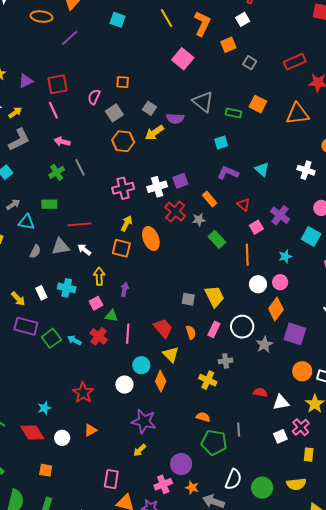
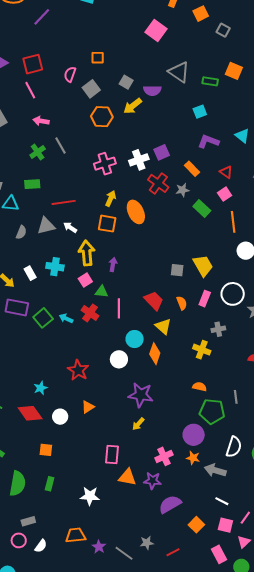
pink square: (256, 227) -> (225, 194), moved
yellow arrow: (99, 276) -> (87, 253), size x1.4
purple circle: (181, 464) -> (194, 435), moved

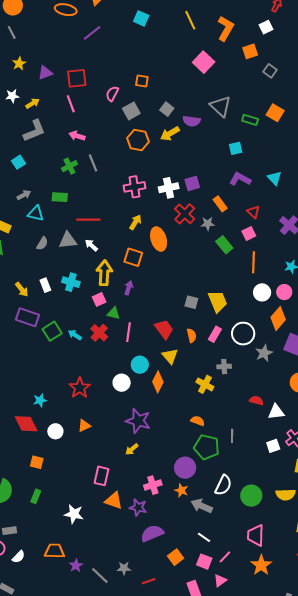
orange square: (107, 224) -> (133, 257), moved

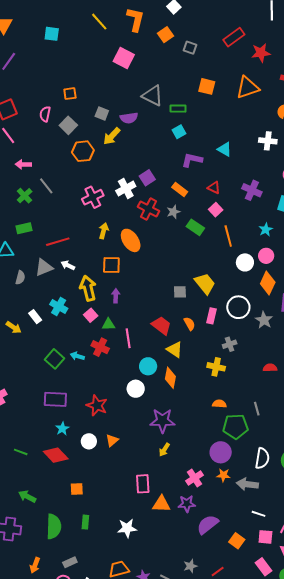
green rectangle: (250, 120) -> (178, 109), moved
cyan cross: (71, 282) -> (59, 306), turned 30
purple rectangle: (28, 317) -> (55, 399), moved
white circle: (55, 431) -> (89, 441), moved

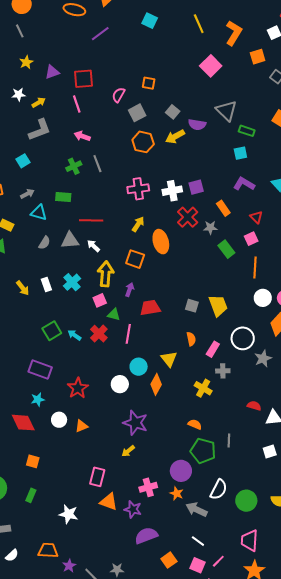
pink rectangle: (211, 316) -> (213, 349), moved
red trapezoid: (161, 325) -> (150, 308), moved, turned -65

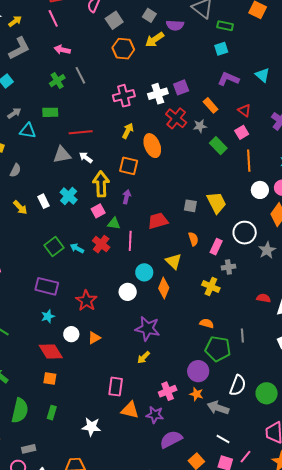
gray semicircle: (44, 243) -> (15, 170), moved
red trapezoid: (150, 308) -> (158, 221), moved
red diamond: (23, 423) -> (51, 351), moved

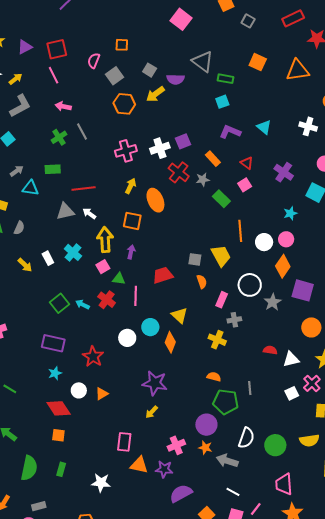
orange line: (249, 161) -> (240, 231), moved
orange semicircle: (193, 239) -> (202, 282), moved
white circle: (128, 292) -> (127, 338), moved

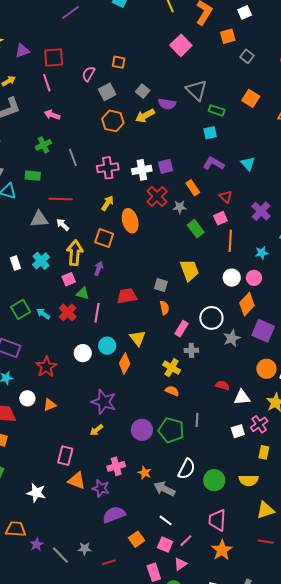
gray line: (82, 131) -> (73, 157), moved
orange line: (240, 231) -> (230, 241), moved
yellow trapezoid: (221, 256) -> (189, 270), moved
orange semicircle: (214, 377) -> (172, 391), moved
purple circle: (206, 425) -> (142, 430), moved

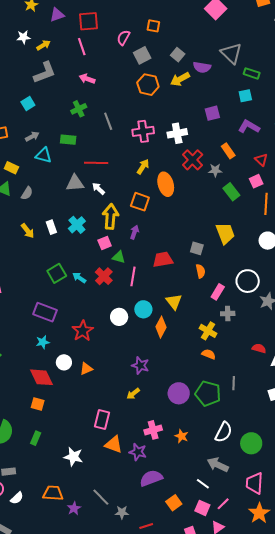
purple square: (166, 166) -> (212, 113), moved
purple star: (104, 402) -> (140, 365), size x0.7
gray arrow: (164, 489) -> (218, 465), moved
gray line: (60, 555) -> (101, 497), moved

